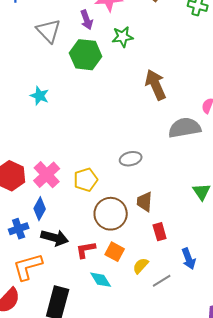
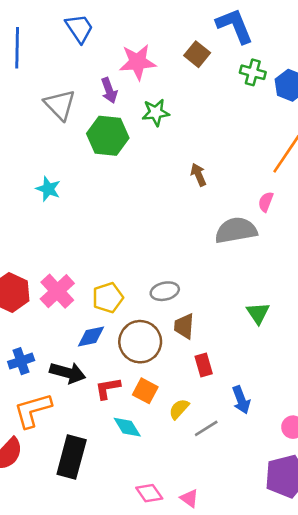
brown arrow: (156, 85) -> (198, 175), size x0.6
gray ellipse: (131, 159) -> (165, 291), moved
blue diamond: (40, 209) -> (91, 336), moved, turned 50

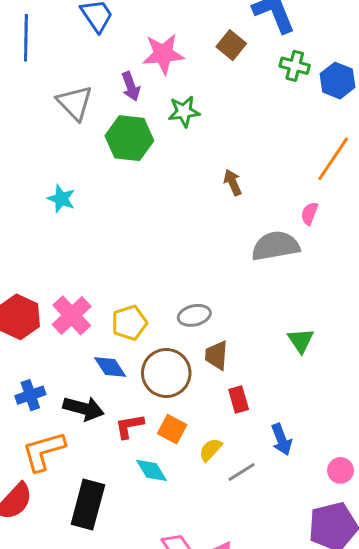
blue diamond: (91, 336) -> (110, 367), turned 68

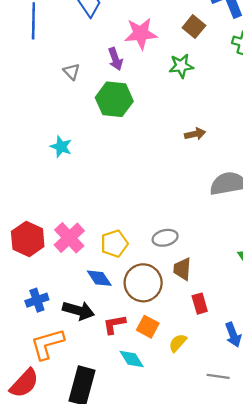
gray triangle: (75, 103) -> (72, 72), size x0.6
green star: (184, 112) -> (181, 66), moved
brown arrow: (233, 182) -> (195, 134), turned 102
gray line: (242, 472) -> (218, 376), moved, turned 40

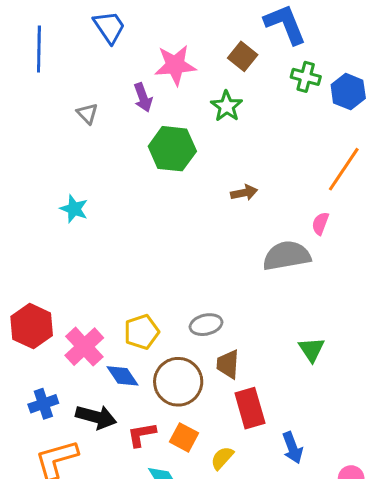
green star: (181, 66) -> (227, 106), turned -30
green hexagon: (114, 99) -> (172, 149), moved
pink cross: (69, 238) -> (84, 347), moved
red rectangle: (200, 304) -> (250, 408), size x1.5

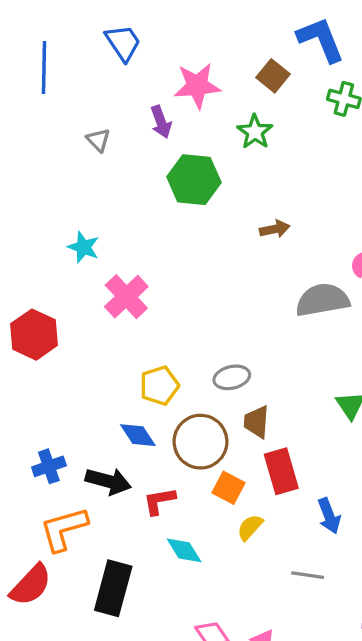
red hexagon: (32, 326) -> (34, 335), moved
pink cross: (84, 347) -> (126, 297), moved
orange square: (184, 437) -> (229, 488), moved

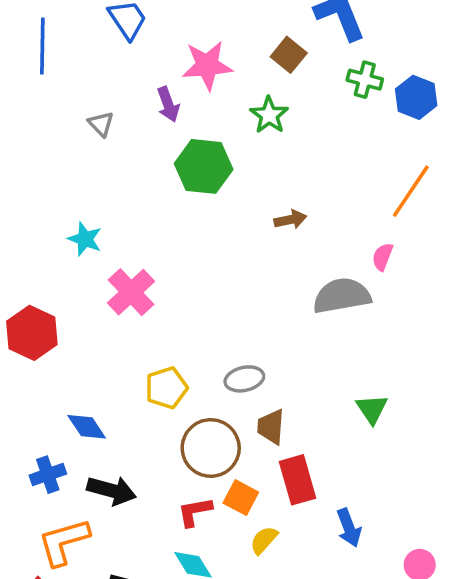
blue diamond: (138, 435) -> (87, 427), moved
red L-shape: (159, 501) -> (195, 512), moved

